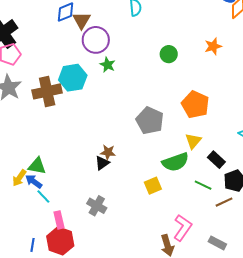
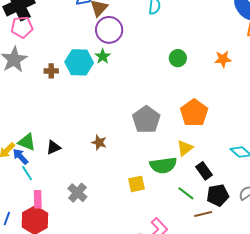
green star: (108, 65) -> (103, 56), moved
brown cross: (47, 91) -> (51, 71), size x0.5
black triangle: (102, 163) -> (53, 147), moved

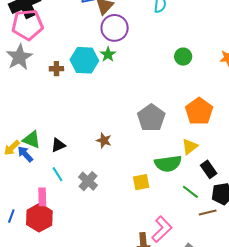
pink pentagon: (22, 27) -> (27, 25), size x1.4
cyan line: (27, 173) -> (58, 174), moved
gray cross: (77, 193) -> (88, 181), moved

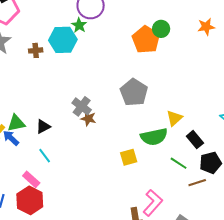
green star: (108, 54) -> (79, 25), moved
orange pentagon: (199, 111) -> (146, 40), moved
green triangle: (32, 140) -> (16, 123), turned -30
gray cross: (88, 181) -> (82, 106), moved
pink rectangle: (42, 197) -> (31, 179), turned -42

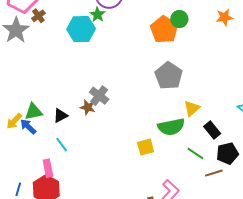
brown cross: (36, 50) -> (38, 16), moved, turned -32
gray pentagon: (134, 92) -> (169, 76), moved
brown star: (88, 118) -> (88, 107), moved
pink rectangle: (31, 179) -> (48, 168), turned 36

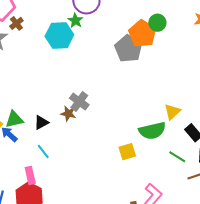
gray pentagon: (169, 76) -> (128, 49), moved

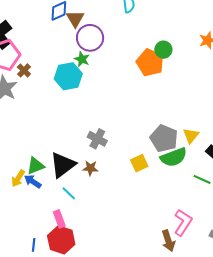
gray pentagon: (128, 49) -> (164, 138), moved
brown star: (68, 114) -> (90, 168), moved
black triangle: (41, 122) -> (63, 165), size x1.8
yellow square: (127, 152) -> (139, 163), moved

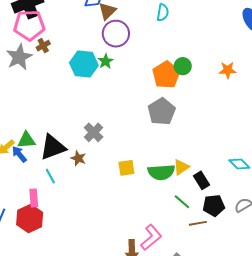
green star: (82, 59) -> (106, 61), moved
yellow triangle: (191, 136) -> (181, 167), moved
gray pentagon: (164, 138) -> (162, 111), moved

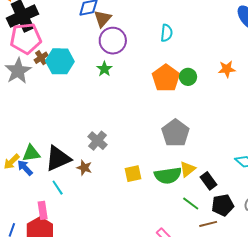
cyan semicircle: (163, 12) -> (167, 33), moved
cyan hexagon: (84, 64) -> (60, 61), moved
green circle: (183, 66) -> (188, 77), moved
gray pentagon: (162, 111) -> (175, 133), moved

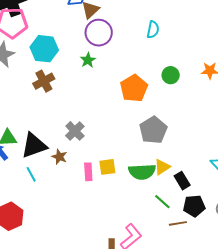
brown cross: (41, 58) -> (44, 81), moved, size x1.5
orange pentagon: (166, 78) -> (134, 88), moved
pink rectangle: (43, 210) -> (88, 172), moved

